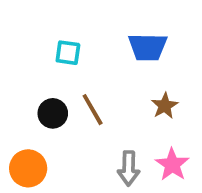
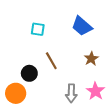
blue trapezoid: (148, 47) -> (82, 26), turned 40
black circle: (53, 113) -> (29, 73), moved

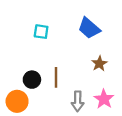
brown line: (51, 61) -> (56, 77), moved, turned 30

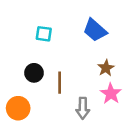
black circle: (32, 80) -> (34, 73), moved
pink star: (104, 99) -> (111, 94), moved

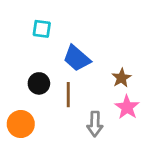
blue trapezoid: (95, 30) -> (77, 58), moved
cyan square: (44, 34) -> (42, 29), moved

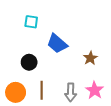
brown line: (68, 95) -> (42, 90), moved
pink star: (127, 107) -> (95, 90), moved

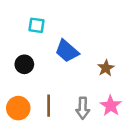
black circle: (29, 62) -> (24, 64), moved

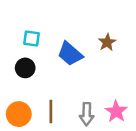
cyan square: (36, 25) -> (32, 38), moved
brown star: (106, 68) -> (107, 42), moved

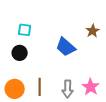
brown star: (107, 42) -> (93, 31), moved
blue trapezoid: (70, 54) -> (66, 47), moved

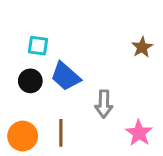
blue trapezoid: (66, 47) -> (66, 76), moved
gray arrow: (68, 89) -> (104, 104), moved

